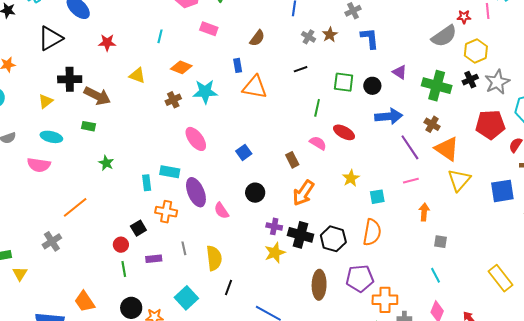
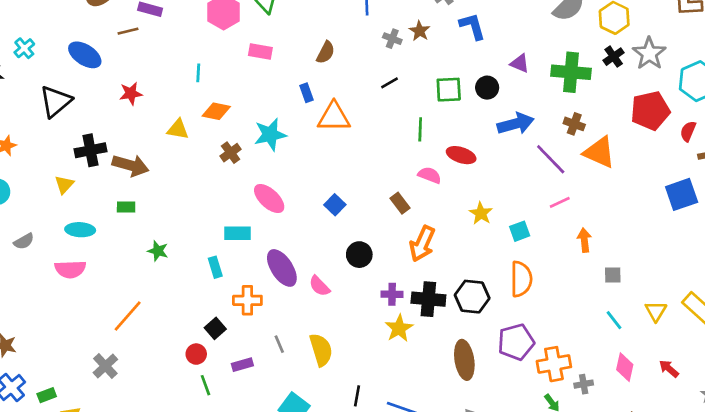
orange diamond: (181, 67) -> (216, 111), moved
cyan rectangle: (170, 172) -> (238, 233), moved
yellow triangle: (459, 180) -> (656, 311), moved, size x0.7
black line: (228, 288) -> (357, 396), moved

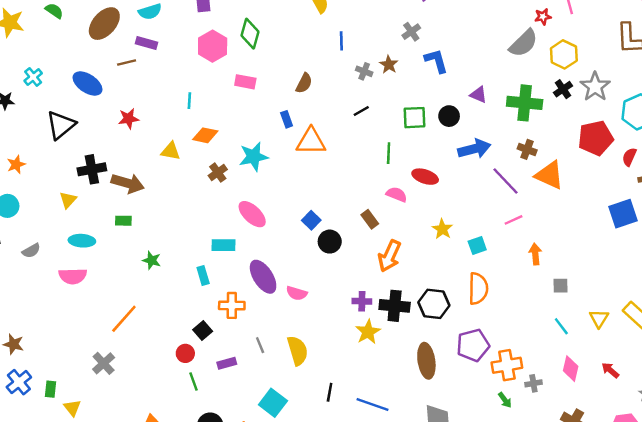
black circle: (359, 255) -> (330, 242), moved
pink semicircle: (319, 286) -> (297, 293), turned -30
green rectangle: (47, 395) -> (51, 389), turned -63

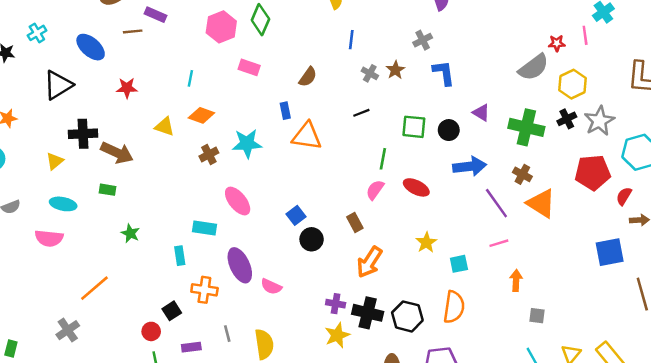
pink semicircle: (397, 194) -> (375, 190), moved, turned -84

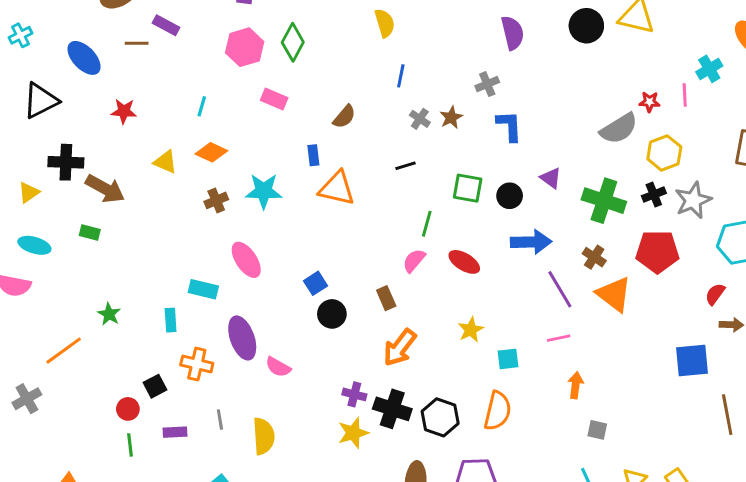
red pentagon: (593, 172) -> (657, 251), moved
green star: (130, 233) -> (109, 314), moved

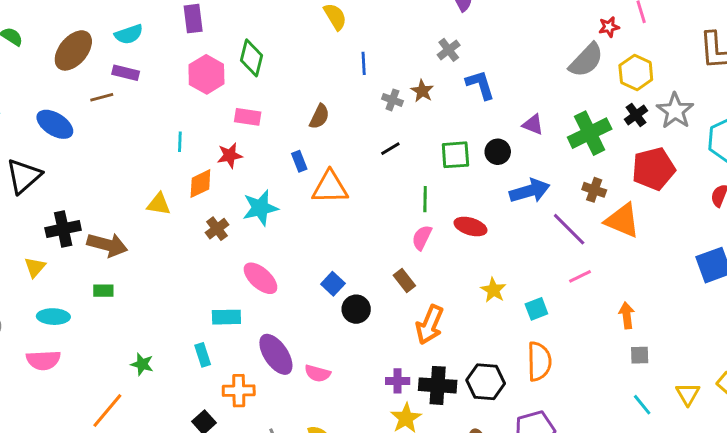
red star: (124, 111) -> (230, 155), moved
orange diamond: (211, 152) -> (200, 184), turned -36
green cross: (604, 201) -> (590, 133), turned -30
orange arrow: (576, 385) -> (627, 315), moved

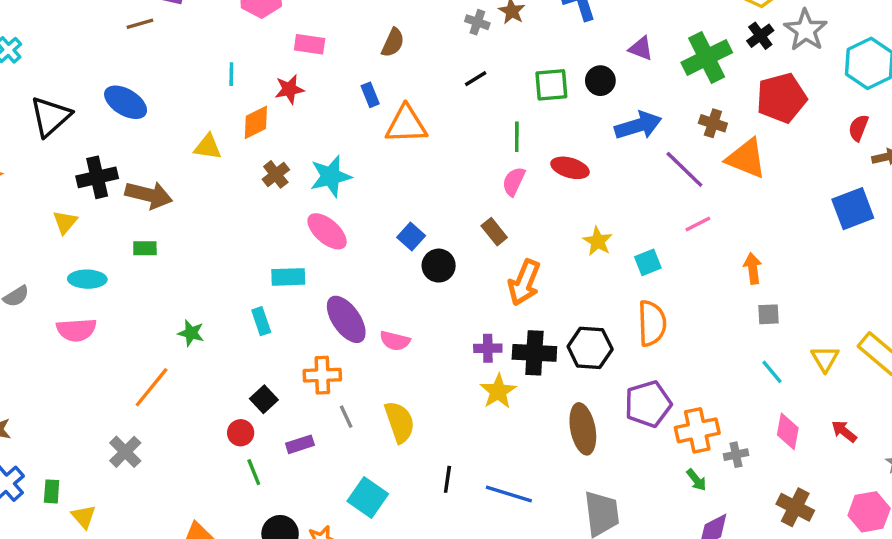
blue ellipse: (55, 124) -> (126, 102), moved
cyan star: (260, 208) -> (331, 176), moved
orange cross: (239, 391) -> (322, 375), moved

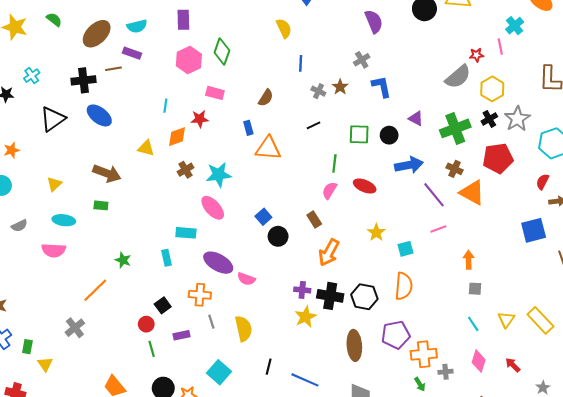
black cross: (97, 177) -> (83, 80), moved
purple ellipse: (346, 319) -> (218, 263), turned -32

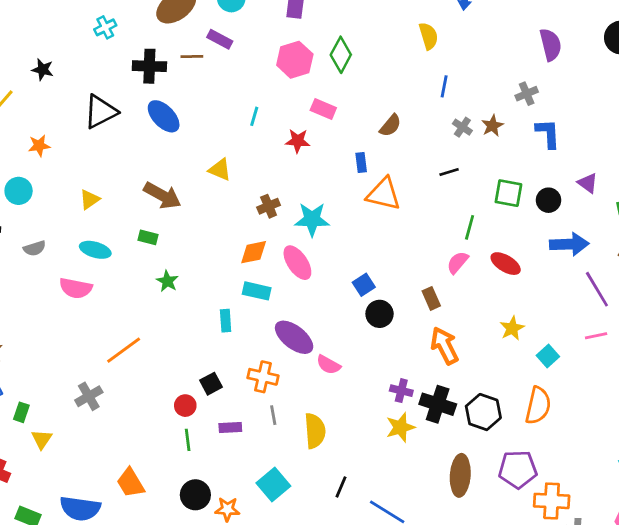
cyan cross: (32, 76) -> (105, 27), moved
orange diamond: (177, 137) -> (254, 252), moved
cyan square: (405, 249) -> (548, 356), turned -35
orange arrow: (329, 252) -> (444, 346), turned 116
green star: (123, 260) -> (167, 281), moved

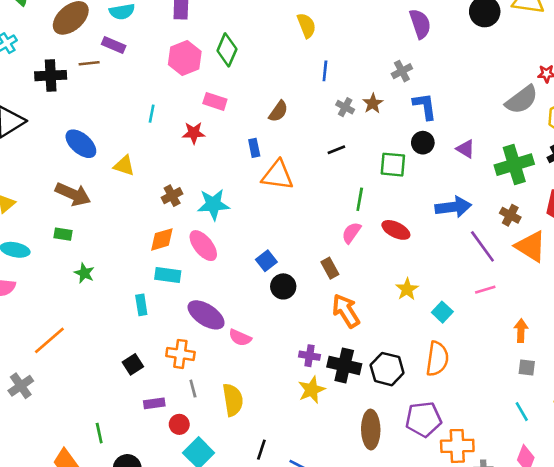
blue ellipse: (164, 116) -> (81, 144), moved
black circle: (549, 200) -> (423, 143), moved
red circle: (185, 406) -> (179, 424), moved
green line: (188, 440) -> (99, 433), moved

